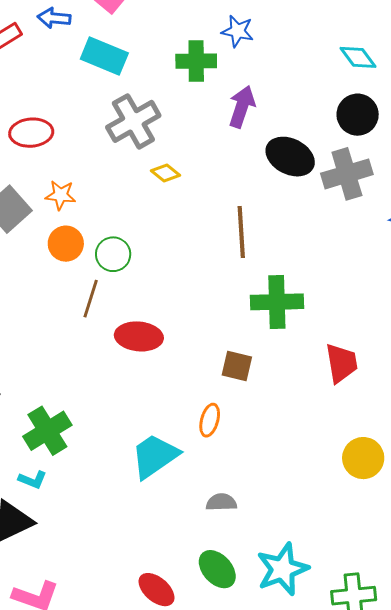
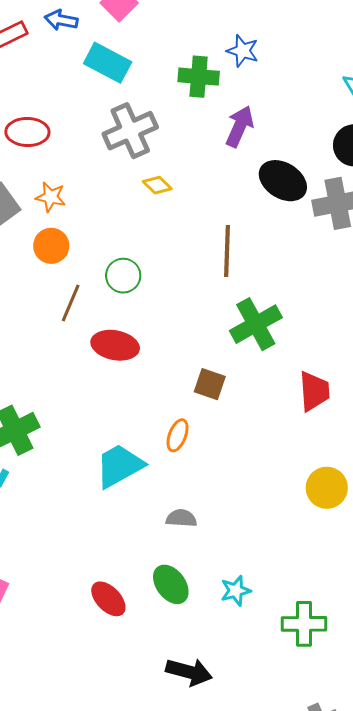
green circle: (113, 254) -> (123, 276), moved
green cross: (277, 302) -> (256, 324), turned -33
cyan star: (282, 569) -> (236, 591), size x0.6

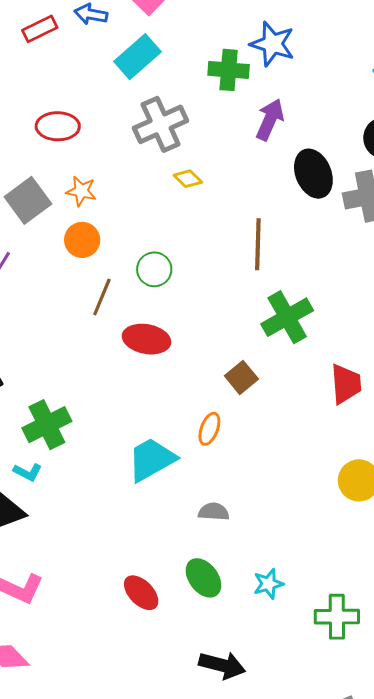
blue star: (243, 51) -> (272, 44), size x1.4
cyan rectangle: (108, 63) -> (137, 57), turned -69
black ellipse: (283, 181) -> (313, 174), turned 36
brown square: (210, 384) -> (241, 377), turned 32

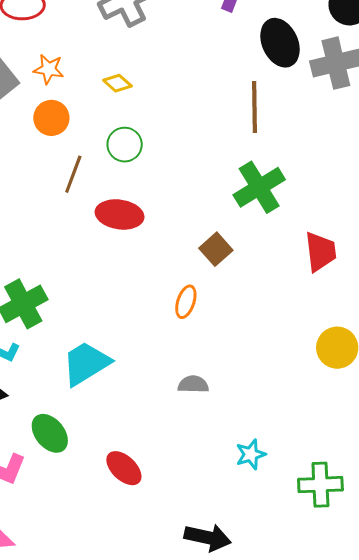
yellow diamond: (188, 179) -> (117, 83), moved
brown line: (258, 244) -> (255, 107), moved
cyan trapezoid: (151, 460) -> (86, 363), moved
green ellipse: (203, 578) -> (50, 433), moved

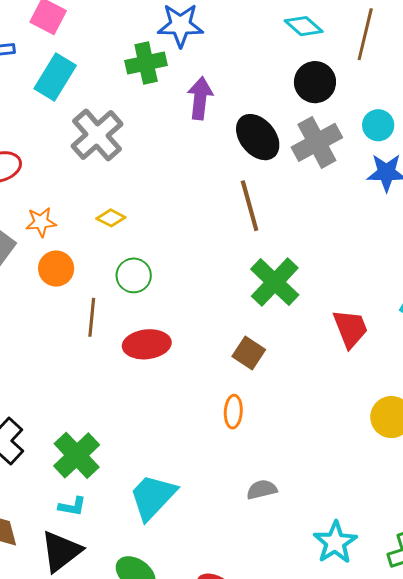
cyan star: (251, 454) -> (335, 542), size x1.4

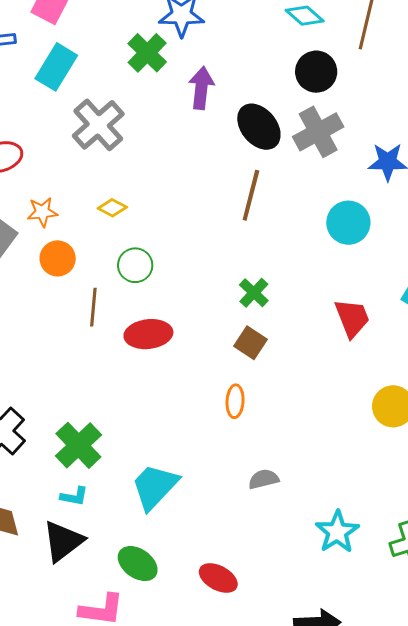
green cross: (146, 63) -> (147, 53), turned -33
cyan circle: (378, 125) -> (348, 223), moved, size x1.4
brown line: (250, 206) -> (251, 195), turned 30
green cross: (275, 282) -> (254, 293), moved, size x0.6

